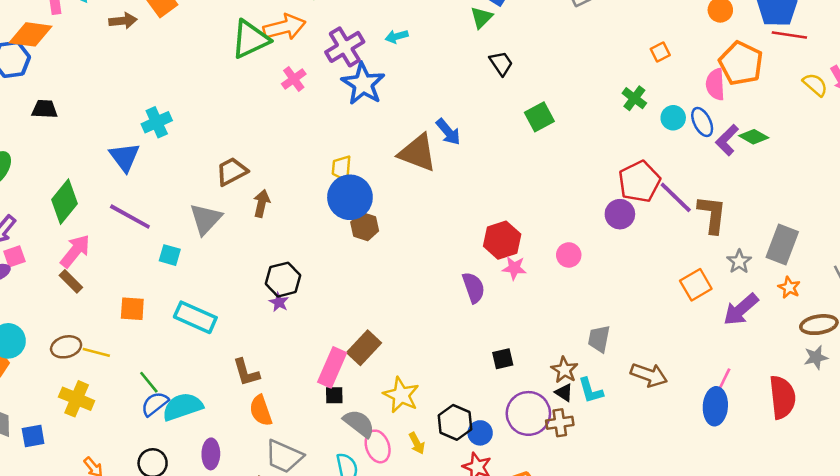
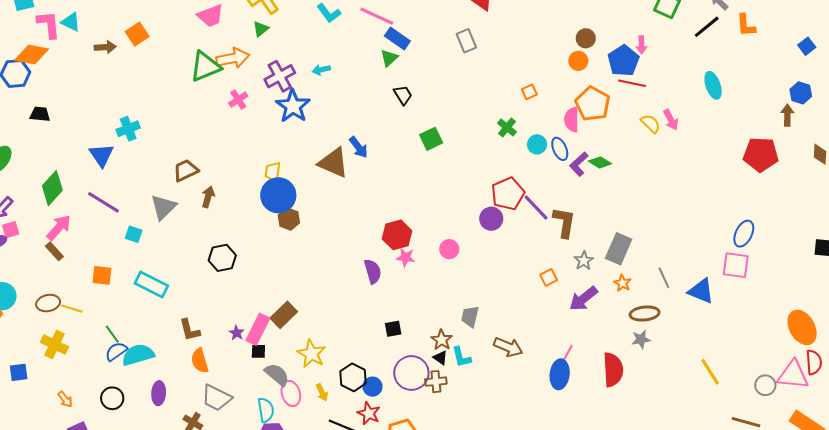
orange square: (696, 285) -> (549, 277), size x0.7
purple star: (279, 302) -> (237, 333), moved

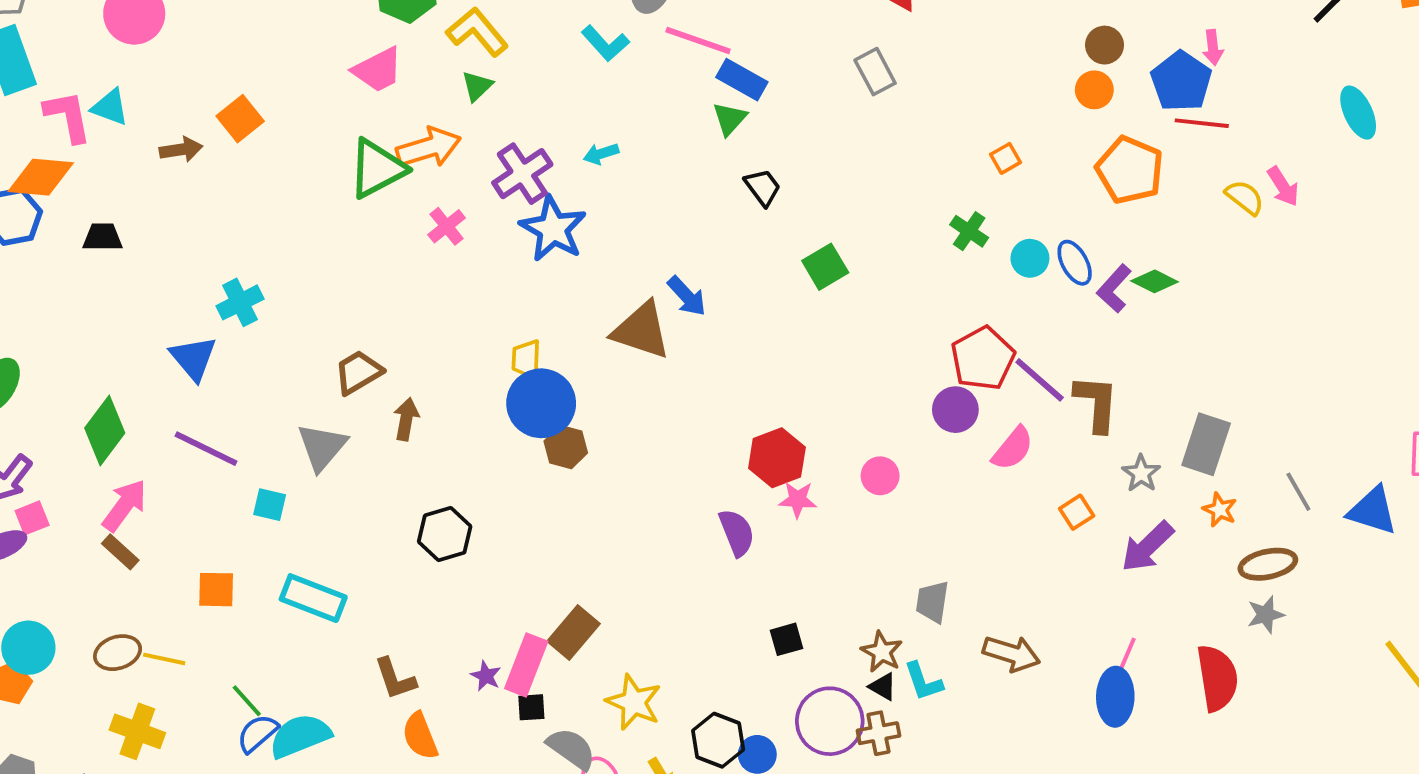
black trapezoid: (40, 114) -> (103, 237), moved
pink semicircle: (572, 120) -> (1013, 448), moved, turned -135

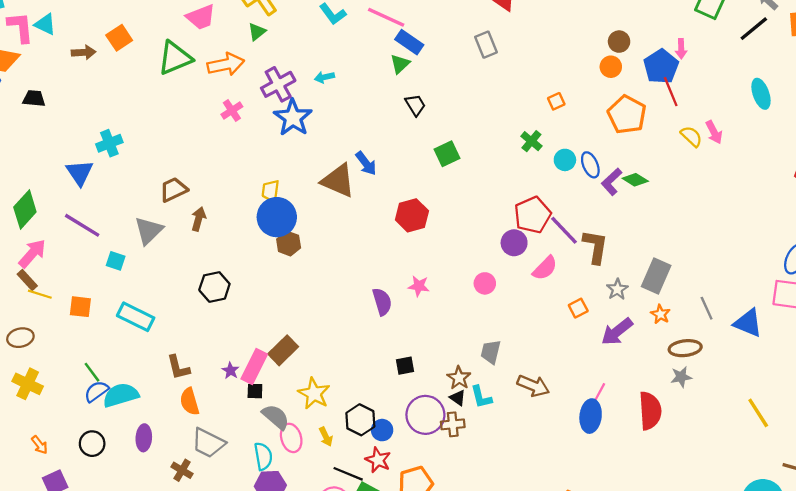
red line: (1202, 123) -> (671, 92), turned 56
green triangle: (377, 169) -> (175, 58), moved
red hexagon: (777, 458) -> (412, 215), moved
pink circle: (880, 476) -> (485, 283), moved
yellow line: (164, 659) -> (40, 294), moved

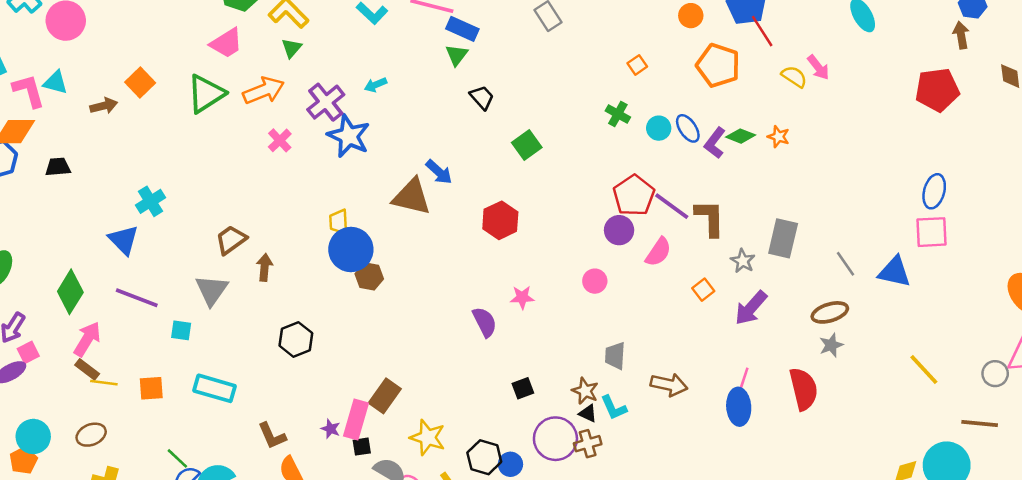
orange star: (660, 314) -> (779, 137), moved

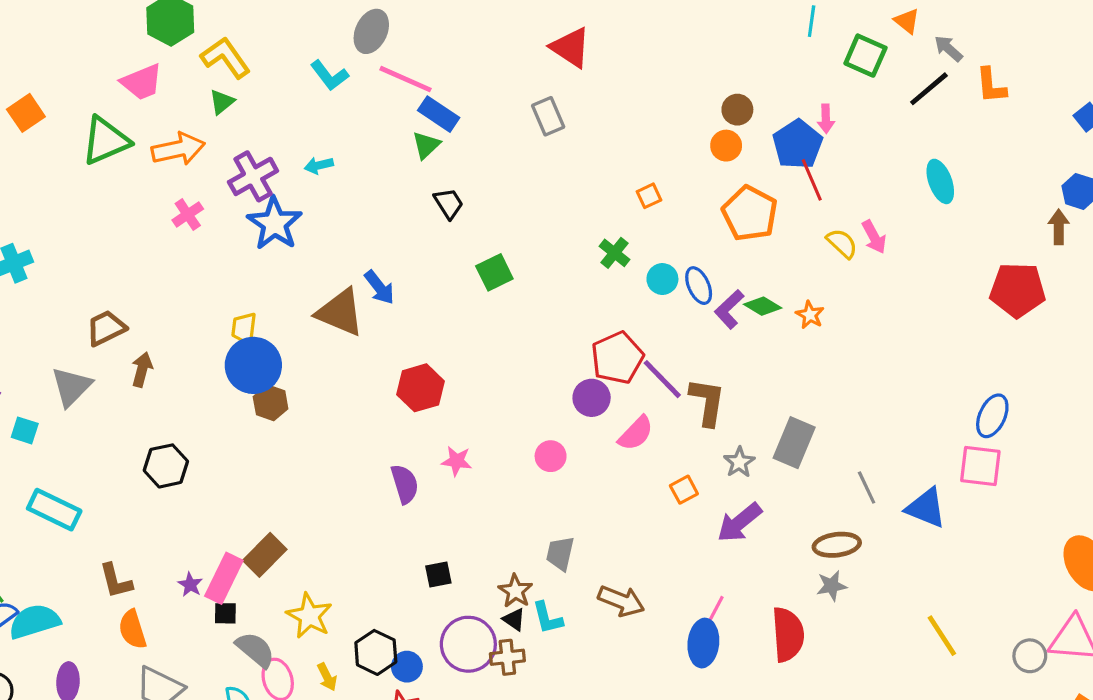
red hexagon: (500, 220) -> (421, 388), moved

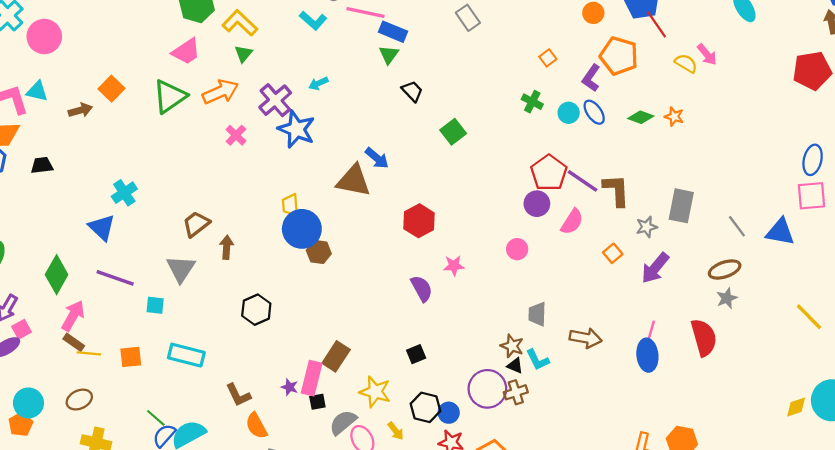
purple L-shape: (729, 309) -> (591, 78), moved
gray star: (739, 462) -> (647, 227), turned 30
black square: (438, 574) -> (416, 354), moved
gray semicircle: (255, 650) -> (343, 422), turned -68

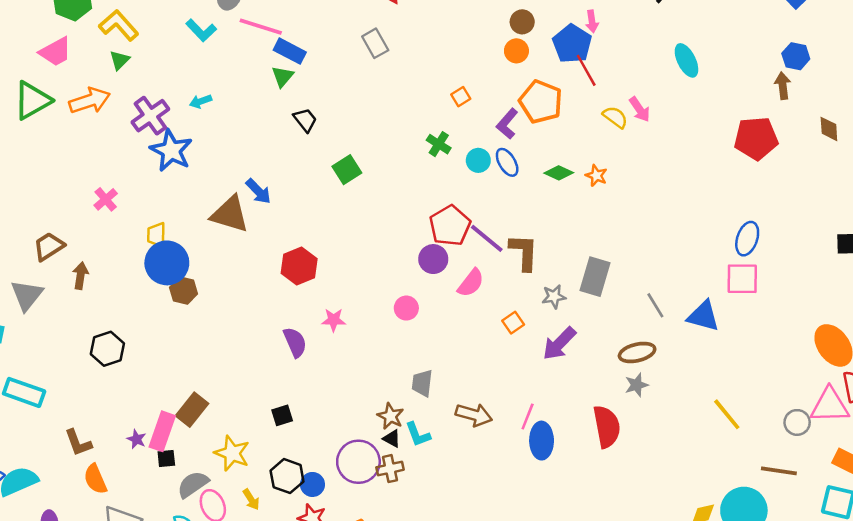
pink cross: (236, 135) -> (106, 199), moved
pink line: (651, 332) -> (528, 416), moved

